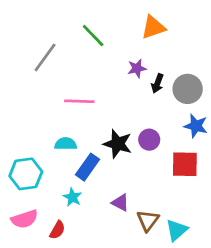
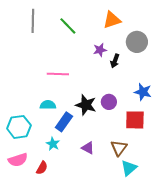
gray line: (45, 57) -> (33, 21), moved, turned -35
gray circle: (188, 89) -> (137, 42), moved
brown triangle: (148, 220) -> (119, 148), moved

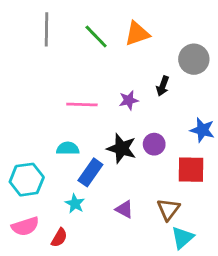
orange triangle: (112, 20) -> (137, 34), moved
purple star: (100, 50) -> (129, 100), moved

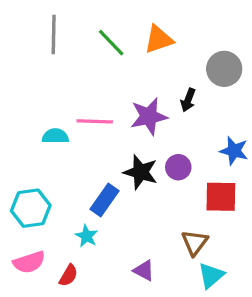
purple star: (129, 100) -> (149, 116), size x1.6
cyan semicircle: (68, 148) -> (55, 136), moved
purple triangle: (124, 209) -> (144, 270), moved

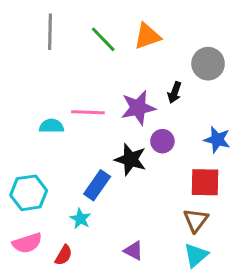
purple circle: (178, 167) -> (162, 141), moved
brown triangle: (195, 243) -> (196, 220), moved

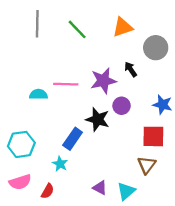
orange triangle: (147, 36) -> (123, 27), moved
black arrow: (175, 93) -> (131, 69), turned 126
cyan triangle: (196, 255) -> (126, 191), moved

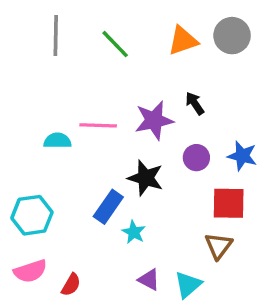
gray circle: (156, 48) -> (232, 36), moved
purple circle: (122, 106) -> (196, 158), moved
cyan star: (60, 164) -> (134, 232), moved

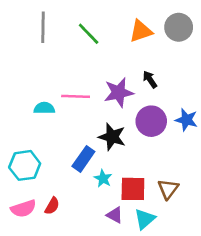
purple circle: (196, 158) -> (151, 121), size x1.5
red square: (229, 203) -> (133, 189), moved
red semicircle: (71, 285) -> (52, 206), moved

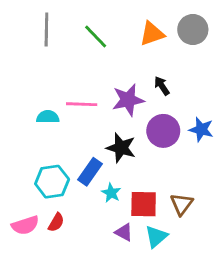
cyan hexagon: (25, 165) -> (52, 182), moved

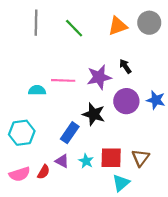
cyan hexagon: (52, 182) -> (22, 133), moved
cyan star: (111, 193) -> (86, 161), moved
purple triangle: (124, 232) -> (62, 161), moved

